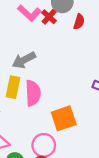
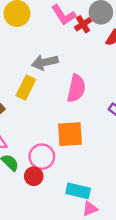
pink semicircle: (33, 93) -> (76, 88), moved

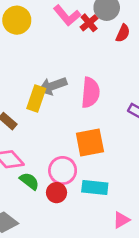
gray arrow: (45, 62) -> (53, 86), moved
cyan rectangle: (78, 191) -> (95, 187), moved

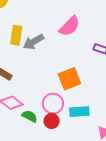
pink semicircle: (90, 93) -> (70, 26), moved, turned 50
yellow rectangle: (36, 98) -> (16, 35), moved

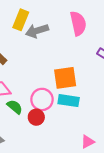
pink semicircle: (70, 26) -> (78, 23), turned -70
cyan rectangle: (79, 112) -> (69, 101), moved

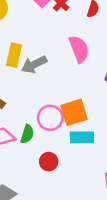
pink circle: (42, 99) -> (50, 118), moved
green semicircle: (15, 107) -> (27, 134), moved, turned 77

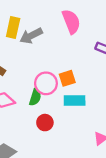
orange square: (74, 112) -> (67, 78), size x0.7
green semicircle: (27, 134) -> (35, 97), moved

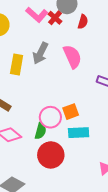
gray arrow: (31, 36) -> (40, 53), moved, turned -35
red circle: (45, 123) -> (51, 155), size x1.6

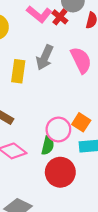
orange square: (71, 112) -> (81, 122), turned -35

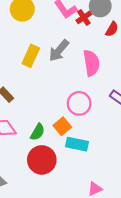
orange square: (81, 122) -> (62, 126), moved
pink circle: (58, 129) -> (79, 103), moved

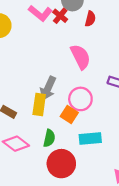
gray arrow: (59, 51) -> (48, 88), moved
yellow rectangle: (31, 56) -> (39, 105), moved
orange square: (62, 126) -> (69, 114), moved

